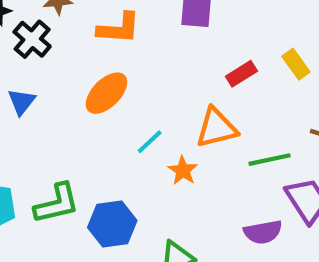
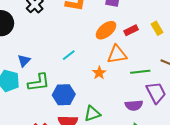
orange ellipse: (106, 93) -> (106, 30), moved
blue triangle: (21, 102) -> (24, 61), moved
cyan line: (150, 142) -> (69, 55), moved

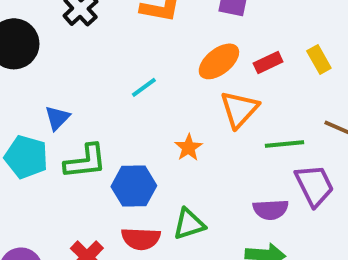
orange triangle: (117, 54) -> (239, 109), turned -40
cyan line: (69, 55) -> (144, 87), moved
orange star: (99, 73) -> (189, 148), moved

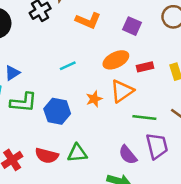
orange star: (189, 148) -> (94, 99), moved
blue hexagon: (134, 186) -> (57, 111), moved
purple semicircle: (271, 210) -> (128, 155), turned 42

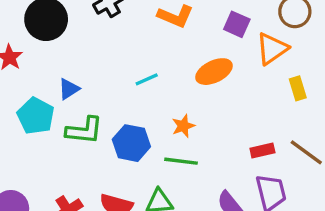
red rectangle: (145, 67) -> (262, 150), moved
orange triangle: (122, 91) -> (272, 49), moved
green line: (144, 118) -> (181, 161), moved

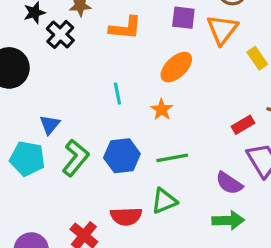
cyan line: (147, 79) -> (117, 94), turned -60
orange star: (183, 126) -> (162, 110), moved
green L-shape: (84, 130) -> (76, 158), turned -39

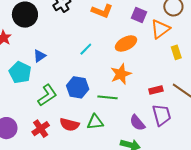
cyan line: (117, 94) -> (86, 49), turned 40
orange star: (162, 110) -> (121, 74), moved, size x1.5
green L-shape: (76, 158) -> (47, 95), moved

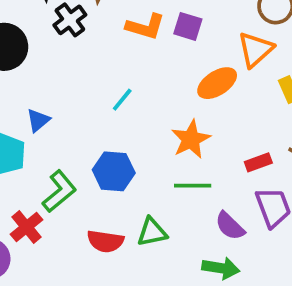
purple square: (139, 15) -> (188, 26), moved
orange ellipse: (126, 43) -> (217, 83), moved
green line: (107, 97) -> (193, 186), moved
red cross: (41, 129) -> (26, 227), moved

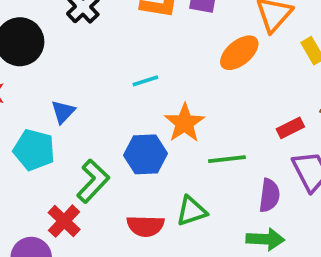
cyan line: (122, 100) -> (145, 81), turned 40
orange star: (191, 139) -> (185, 123), moved
purple semicircle: (230, 226) -> (269, 195), turned -120

